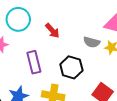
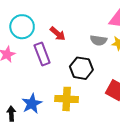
purple rectangle: (34, 62) -> (42, 54), moved

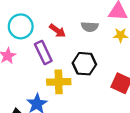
gray semicircle: (99, 40) -> (90, 27), moved
yellow cross: (67, 99) -> (59, 82), moved

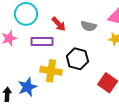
purple rectangle: (43, 52) -> (42, 41), turned -75

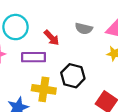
gray semicircle: (89, 26) -> (84, 29), moved

